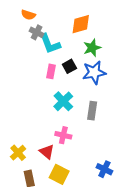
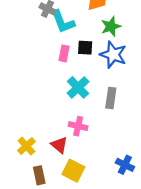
black square: (69, 66) -> (85, 48), turned 32
blue star: (94, 72) -> (113, 55), turned 30

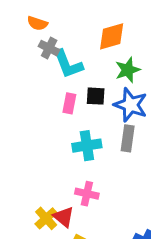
cyan cross: (78, 87) -> (87, 146), turned 35
gray rectangle: (111, 98) -> (128, 138), moved
yellow cross: (26, 146) -> (46, 218), moved

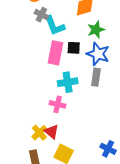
pink rectangle: (69, 103) -> (56, 53), size x1.6
pink cross: (87, 194) -> (58, 104), moved

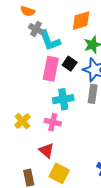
black square: (74, 48) -> (70, 64), turned 32
yellow cross: (39, 133) -> (22, 121), moved

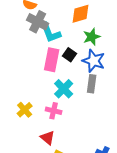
gray cross: (36, 29) -> (38, 22), size x1.5
cyan cross: (63, 99) -> (64, 89), turned -36

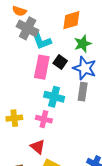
cyan cross: (64, 89) -> (54, 97), turned -30
yellow cross: (25, 110) -> (14, 118), turned 35

